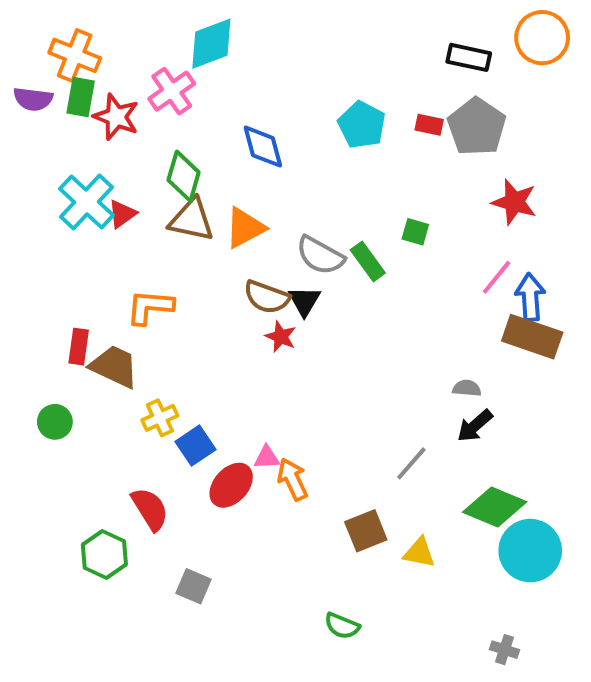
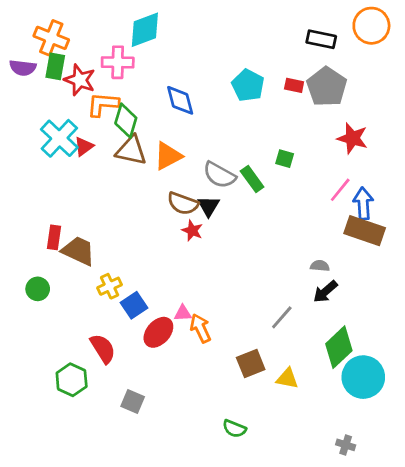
pink cross: (172, 91) -> (118, 62), turned 36
orange L-shape: (150, 307) -> (103, 104), moved
green diamond: (495, 507) -> (339, 347), turned -66

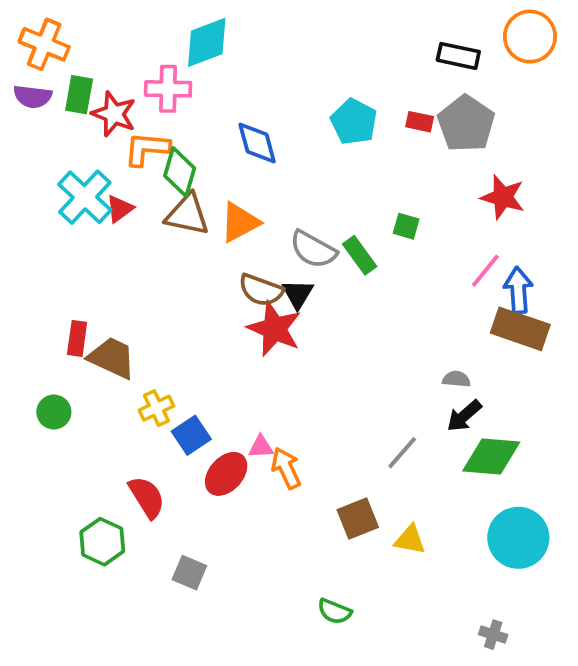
orange cross: (51, 38) -> (44, 44), moved
red star: (192, 231) -> (274, 329), size x1.8
green diamond: (339, 347) -> (491, 457), moved, turned 48

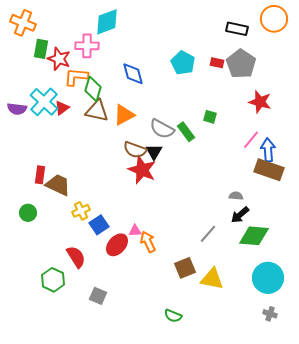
purple semicircle: (33, 97) -> (17, 109), moved
yellow triangle: (410, 540) -> (212, 279), size x1.4
gray cross: (493, 635) -> (270, 314), moved

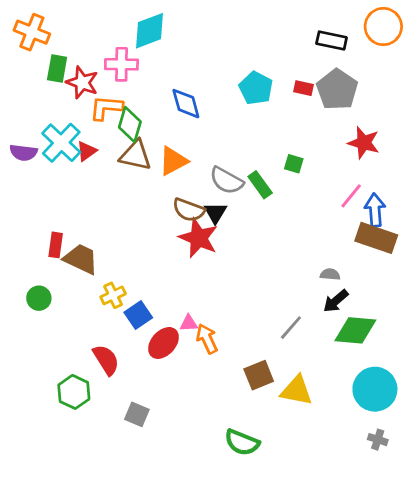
green semicircle: (173, 316) -> (242, 442), size x1.4

